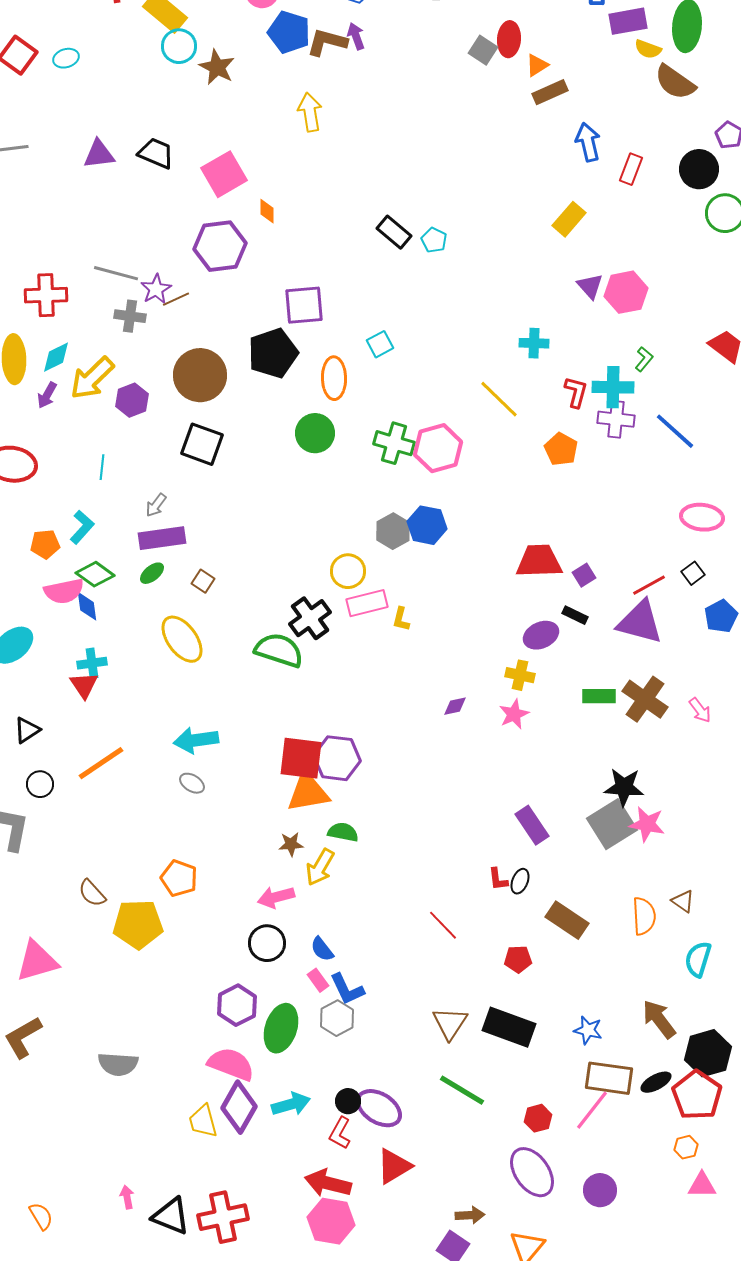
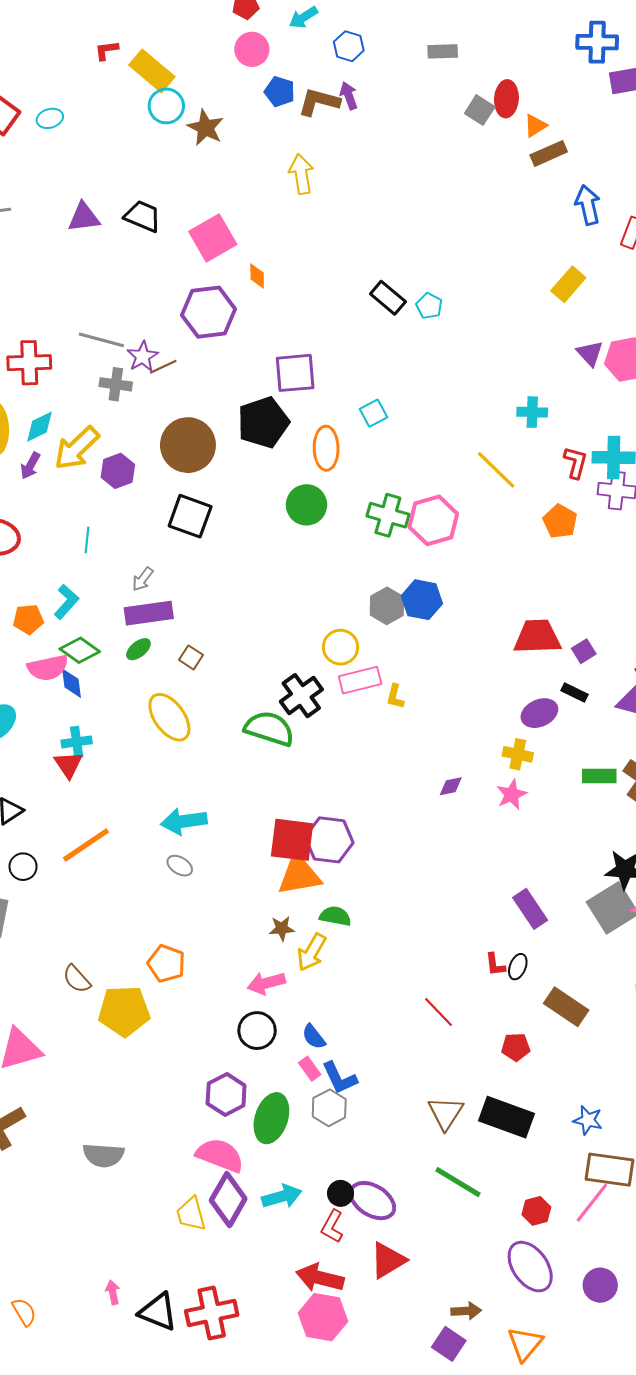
blue pentagon: (289, 32) -> (280, 92), size x0.7

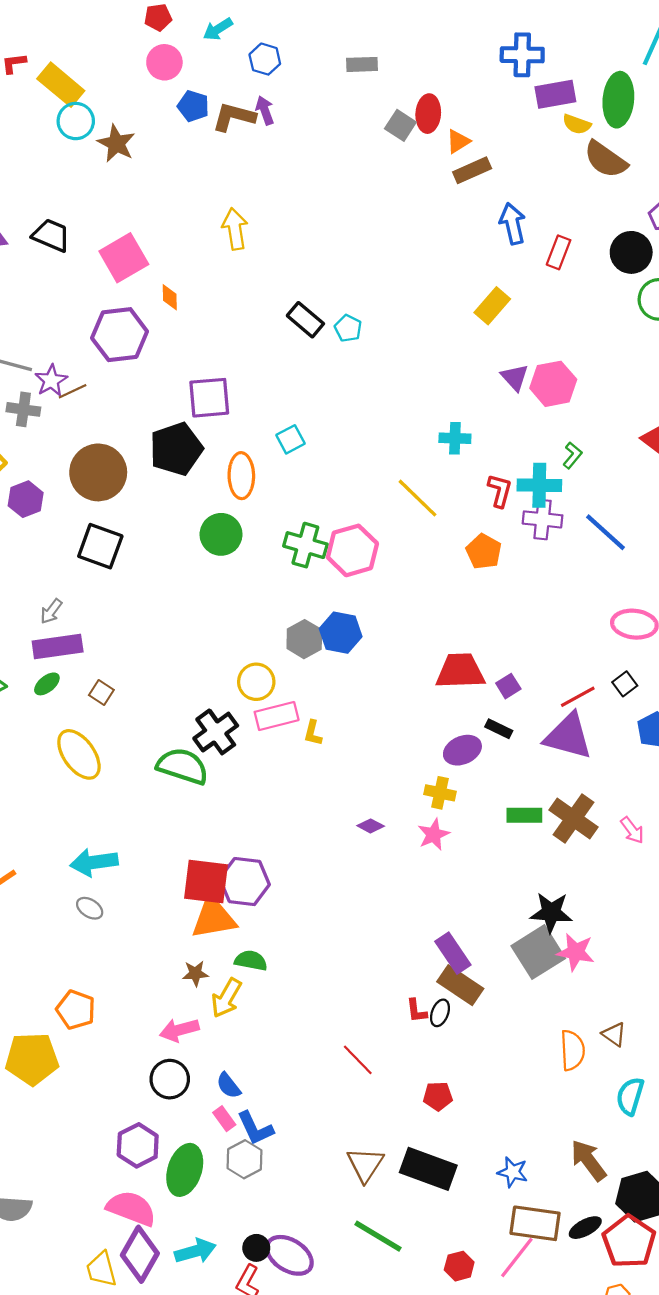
yellow arrow: (301, 174) -> (235, 229), moved
purple diamond: (451, 786) -> (371, 826), turned 40
brown rectangle: (566, 1007) -> (460, 985), moved

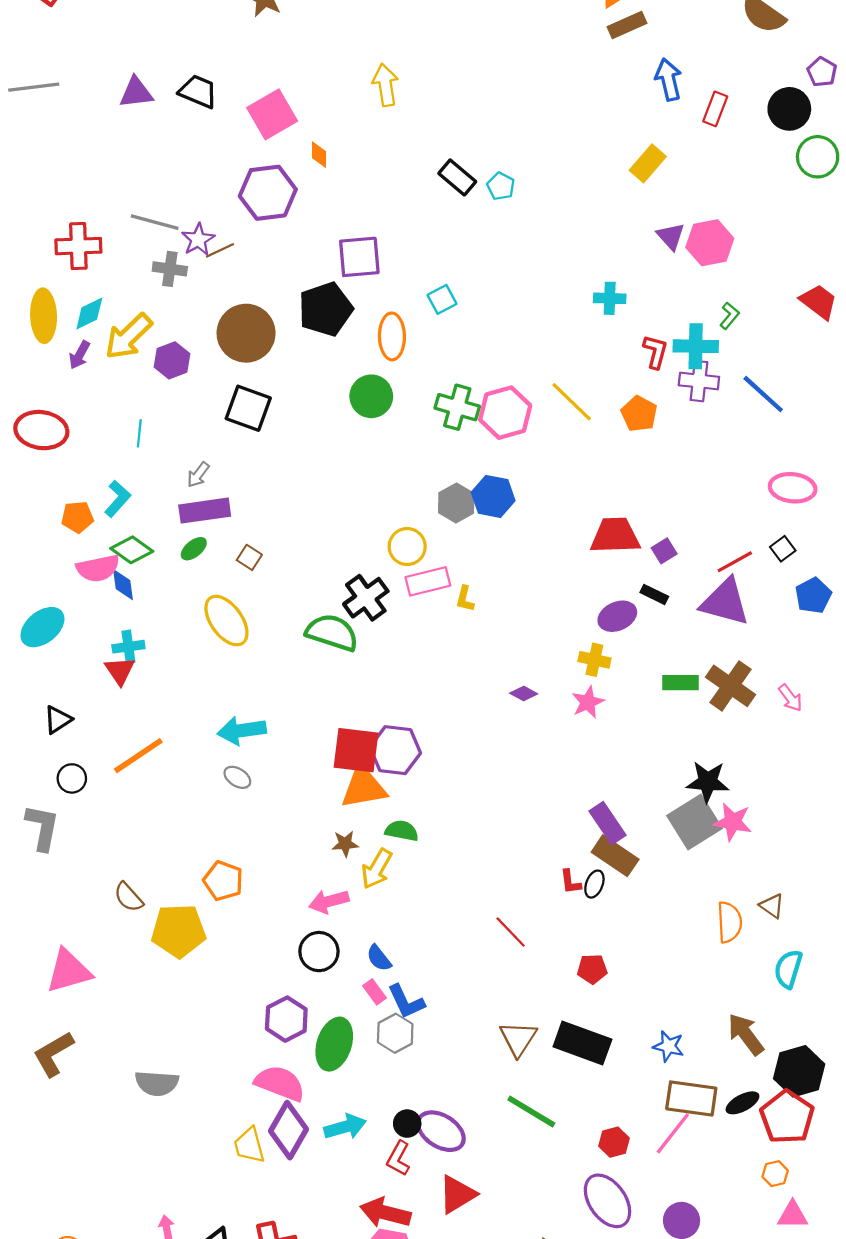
yellow line: (418, 498) -> (572, 402), moved

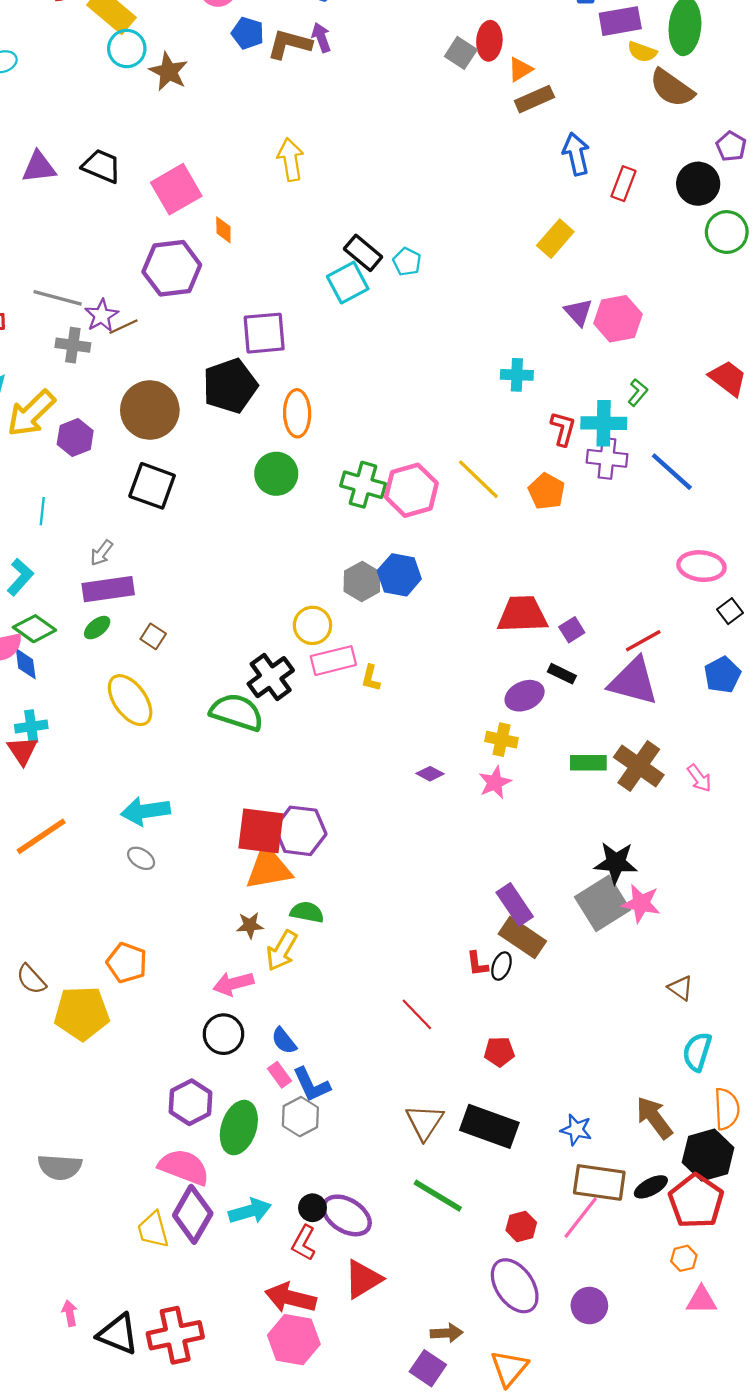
cyan square: (442, 299) -> (348, 283), moved, size x1.4
black square: (783, 549) -> (730, 611), moved
orange semicircle: (729, 922) -> (727, 1109), moved

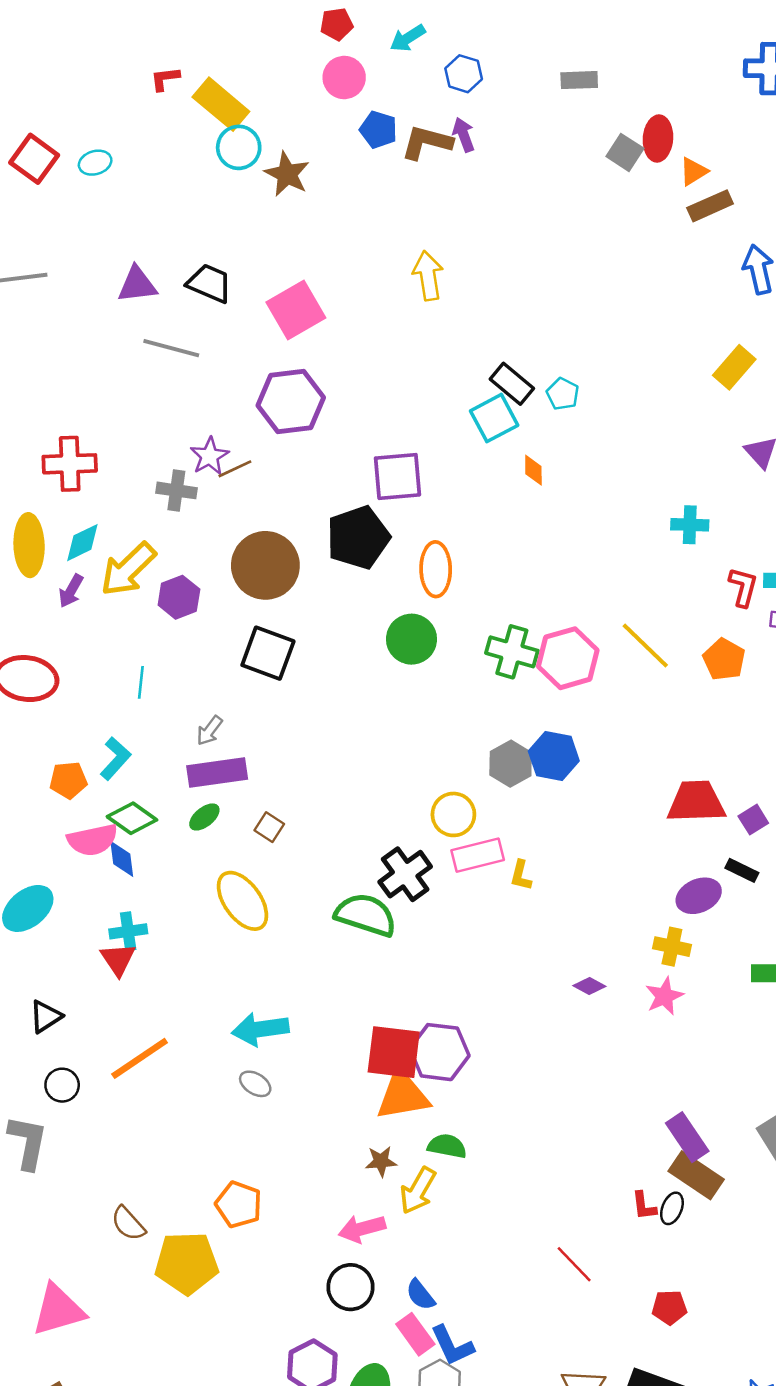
orange diamond: (223, 230) -> (533, 470), moved
gray line: (58, 298) -> (171, 348), moved
pink rectangle: (280, 1075) -> (415, 1334), size x1.4

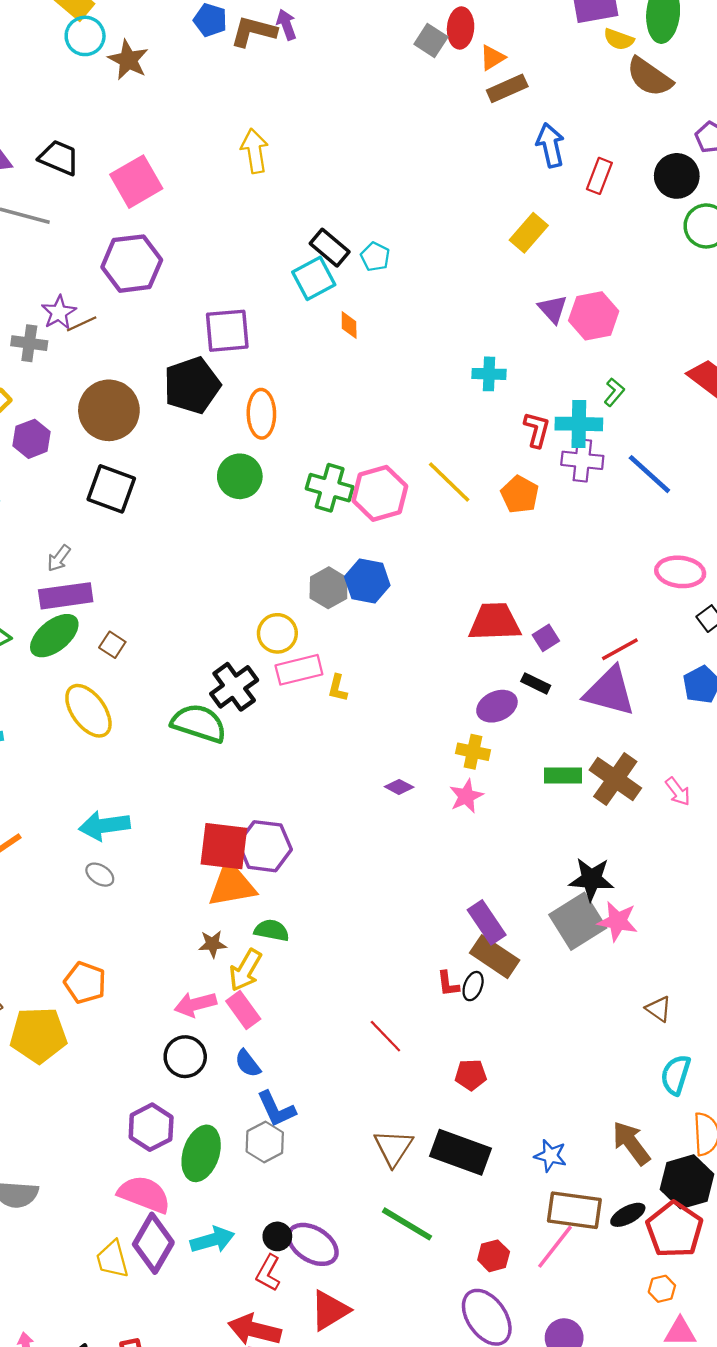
green ellipse: (204, 817) -> (54, 636), size x1.8
pink rectangle: (415, 1334) -> (243, 1010), moved

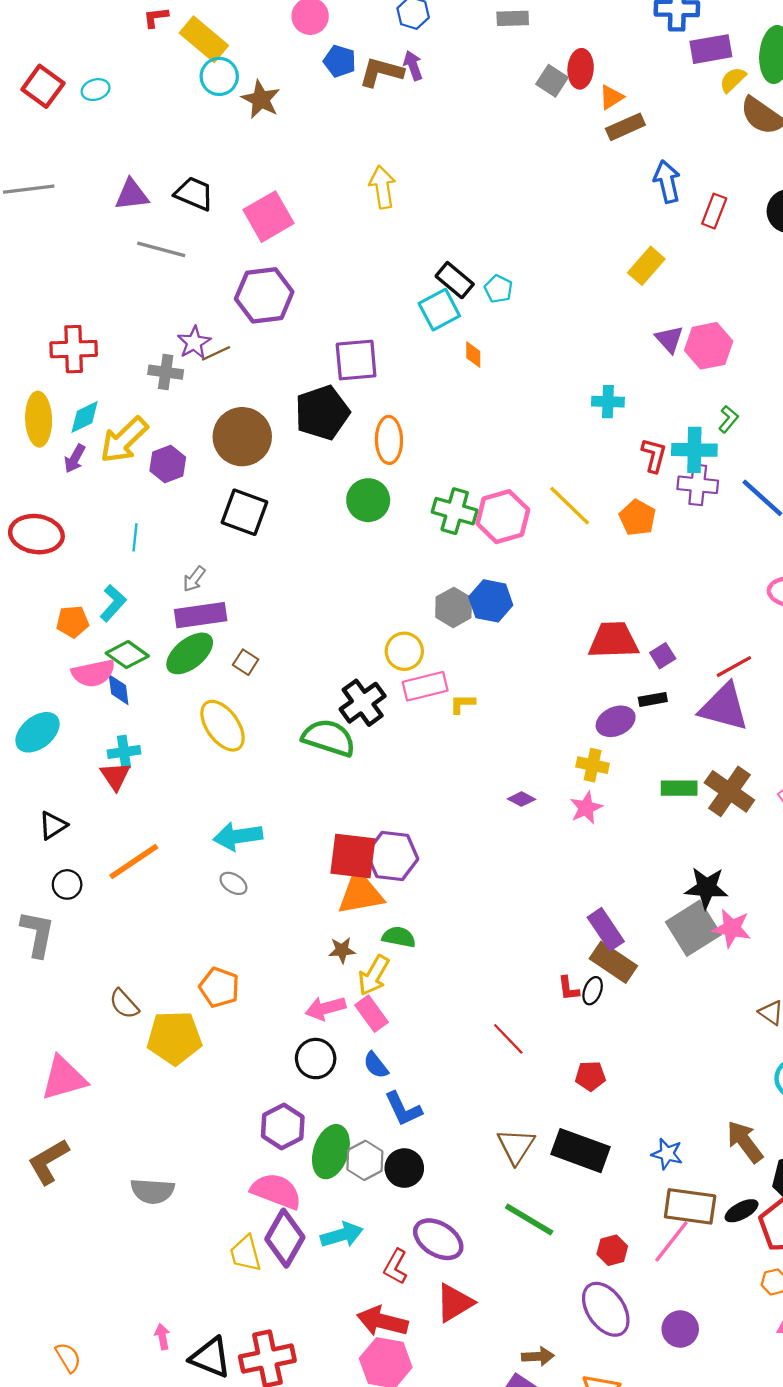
yellow semicircle: (619, 39) -> (733, 80), turned 116
black rectangle: (536, 683) -> (653, 699), turned -36
yellow L-shape: (338, 688) -> (462, 704), turned 76
gray hexagon: (265, 1142) -> (365, 1160), moved
black circle: (277, 1236) -> (404, 1168), moved, size x1.4

